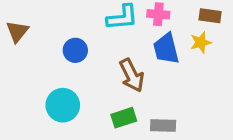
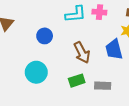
blue trapezoid: (166, 49) -> (114, 49), moved

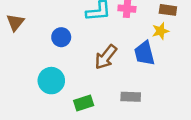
brown arrow: (82, 53) -> (106, 57), turned 65
green rectangle: (77, 81) -> (84, 103), moved

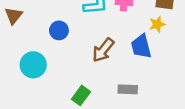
cyan circle: (51, 81) -> (33, 65), moved
green rectangle: (84, 103) -> (81, 95), turned -36

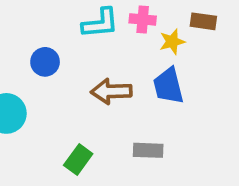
yellow star: (157, 24) -> (172, 42), moved
brown arrow: (103, 50) -> (111, 91), turned 50

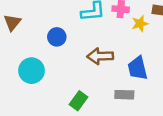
blue trapezoid: (168, 86) -> (138, 68), moved

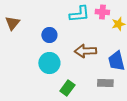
cyan circle: (31, 71) -> (49, 63), moved

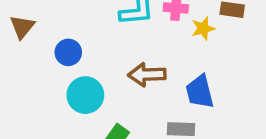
blue circle: (49, 35) -> (68, 52), moved

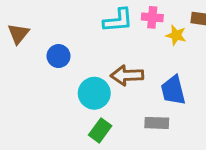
yellow star: (203, 28) -> (176, 35), turned 30
cyan circle: (85, 95) -> (94, 93), moved

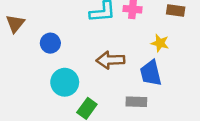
yellow star: (176, 35) -> (160, 43), moved
cyan circle: (94, 93) -> (65, 82), moved

